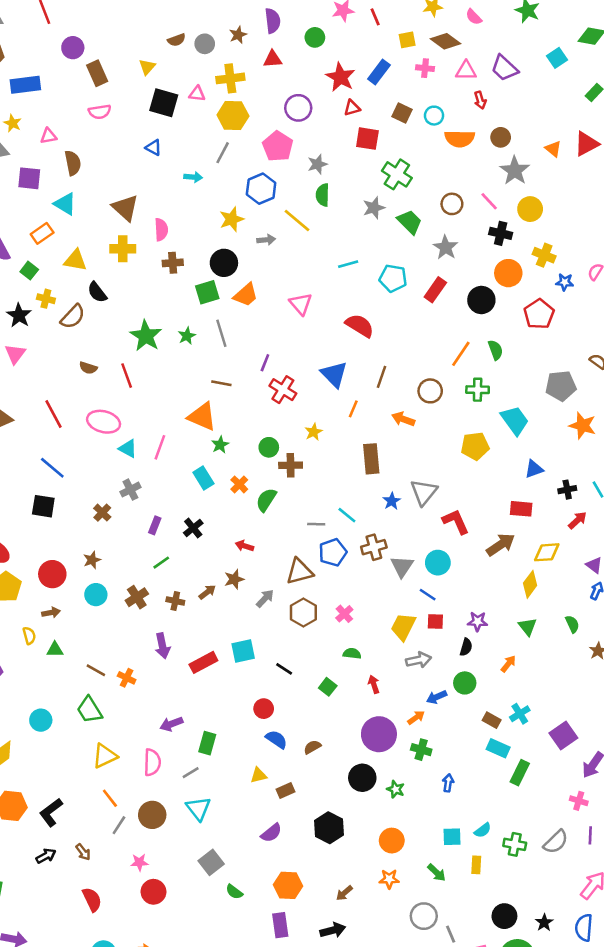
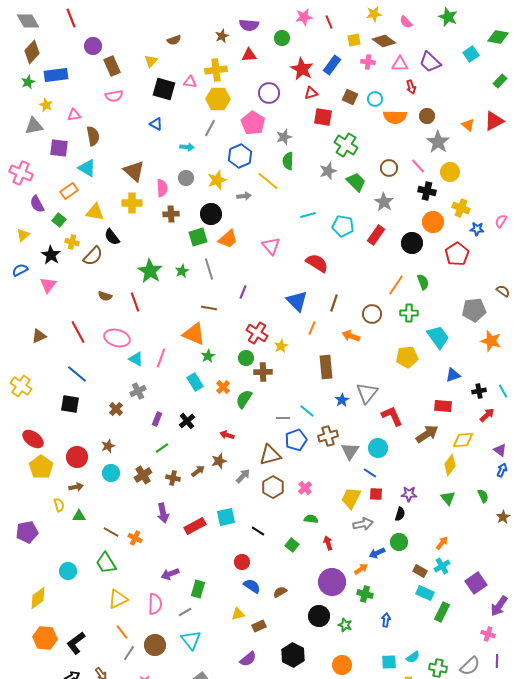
purple semicircle: (273, 21) -> (249, 25), turned 102
gray circle: (205, 44) -> (186, 178), moved
red cross: (283, 390) -> (257, 333), moved
orange arrow: (508, 664) -> (442, 543), moved

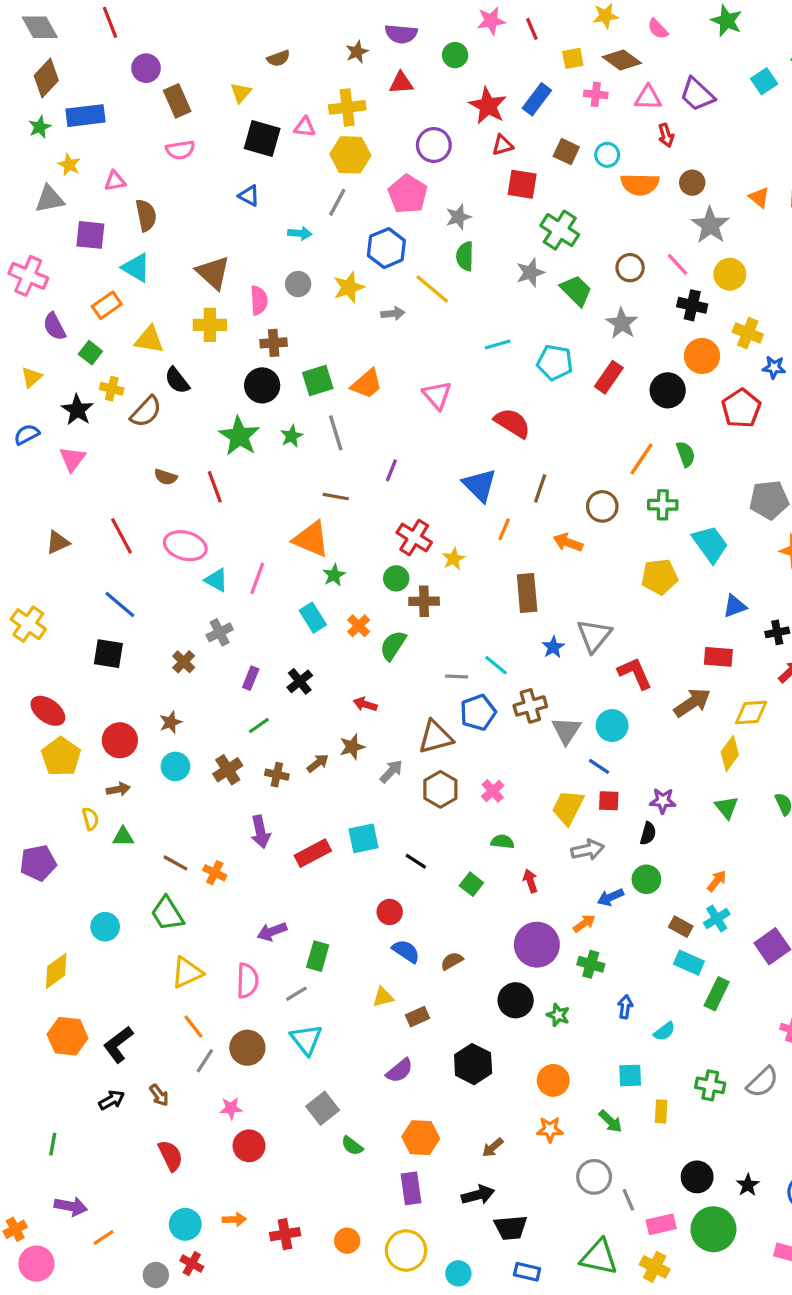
black circle: (211, 214) -> (262, 385), moved
cyan semicircle: (413, 657) -> (664, 1031), moved

